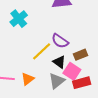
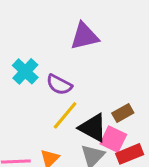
purple semicircle: (60, 41) -> (59, 85), moved
black triangle: (59, 62) -> (93, 128), size x1.5

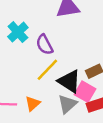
purple semicircle: (59, 85) -> (45, 45), turned 30

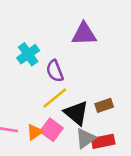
pink square: (85, 92) -> (52, 130), moved
gray triangle: (67, 104) -> (85, 138), moved

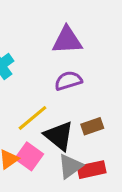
purple semicircle: (55, 71) -> (68, 81), moved, turned 95

